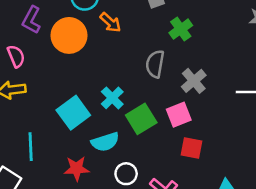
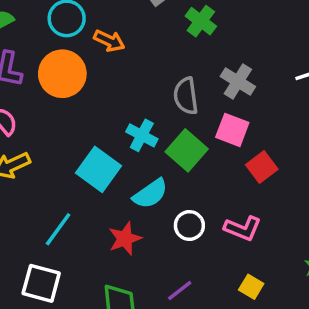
gray semicircle: (155, 64) -> (186, 96), moved
pink square: (179, 115) -> (232, 130), turned -30
cyan line: (31, 147) -> (58, 229), turned 56
red square: (192, 148) -> (262, 167), turned -30

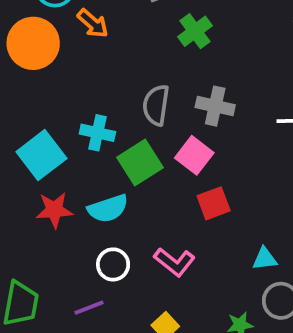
gray cross: (238, 81) -> (215, 106), turned -36
cyan cross: (142, 135) -> (97, 133), turned -32
cyan semicircle: (150, 194) -> (108, 208), moved
white circle: (189, 225) -> (113, 264), moved
red star: (125, 239) -> (54, 210), moved

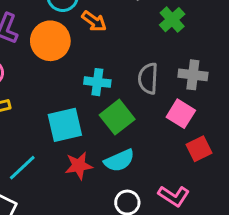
cyan cross: (97, 133) -> (97, 82), moved
cyan square: (41, 155) -> (65, 125), turned 30
green square: (140, 162) -> (117, 117), moved

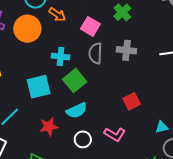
green cross: (172, 20) -> (122, 12), moved
pink square: (181, 114) -> (90, 26), moved
red star: (79, 166) -> (49, 127), moved

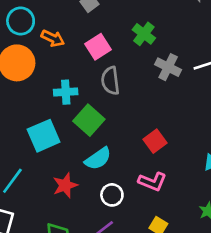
green cross: (122, 12) -> (144, 34), moved
pink square: (90, 26) -> (98, 47), turned 36
gray cross: (126, 50) -> (168, 67), moved, turned 30
red square: (132, 101) -> (155, 141), moved

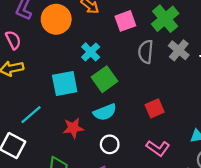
green cross: (144, 34) -> (165, 19), size x1.4
gray semicircle: (110, 81) -> (146, 52), moved
cyan cross: (66, 92) -> (91, 52), turned 36
pink L-shape: (152, 182) -> (158, 148), moved

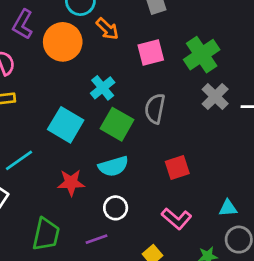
gray semicircle: (146, 52) -> (155, 109), moved
green square: (105, 79) -> (117, 124), turned -30
cyan square: (65, 84) -> (66, 125), turned 36

